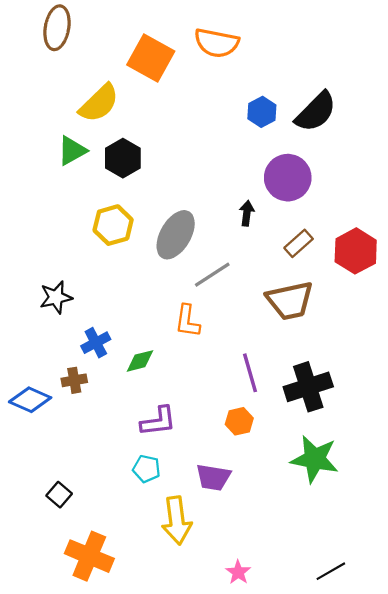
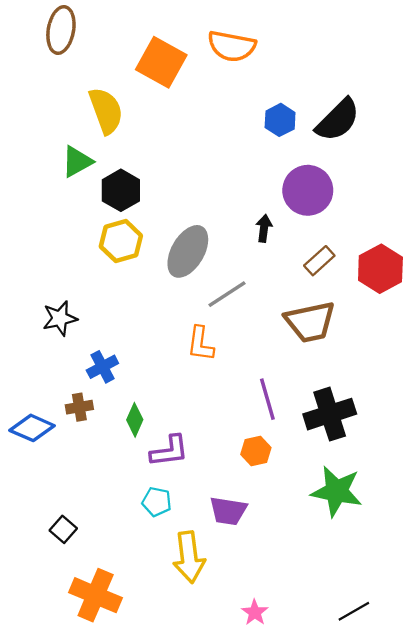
yellow semicircle: (99, 103) -> (106, 111), turned -66
black hexagon: (123, 158) -> (121, 190), moved
green diamond: (140, 361) -> (135, 420), moved, turned -52

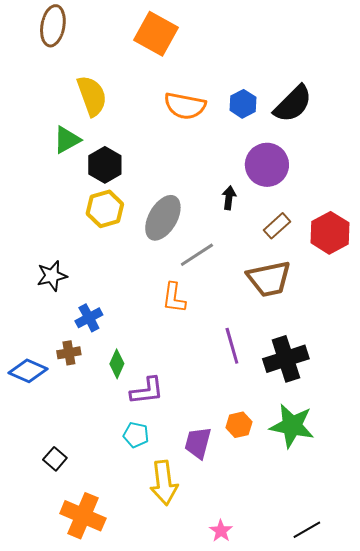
orange semicircle: (232, 46) -> (185, 106), moved
orange square: (161, 62) -> (156, 34), moved
orange hexagon: (256, 451) -> (239, 425), moved
purple trapezoid: (228, 511) -> (198, 443), turned 96

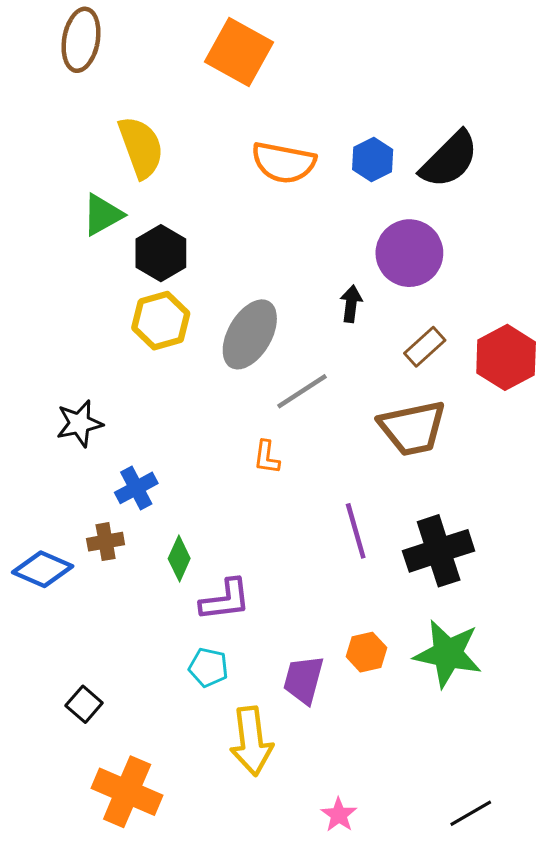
orange L-shape: (174, 298) -> (267, 457), size x0.7

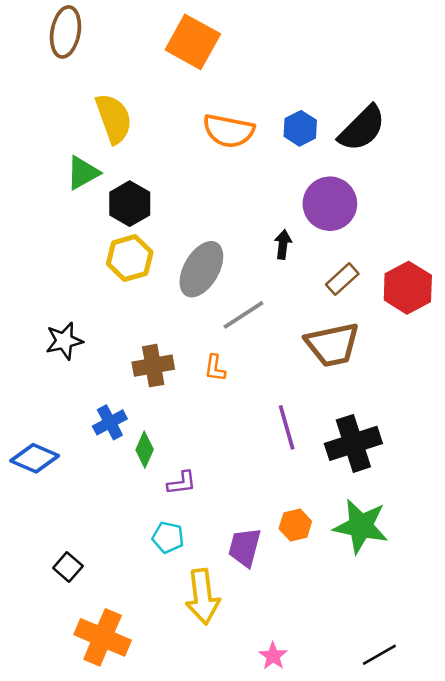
blue cross: (136, 488) -> (110, 422), moved
brown cross: (106, 542) -> (153, 366), moved, size x1.4
purple L-shape: (225, 600) -> (182, 483), size x0.7

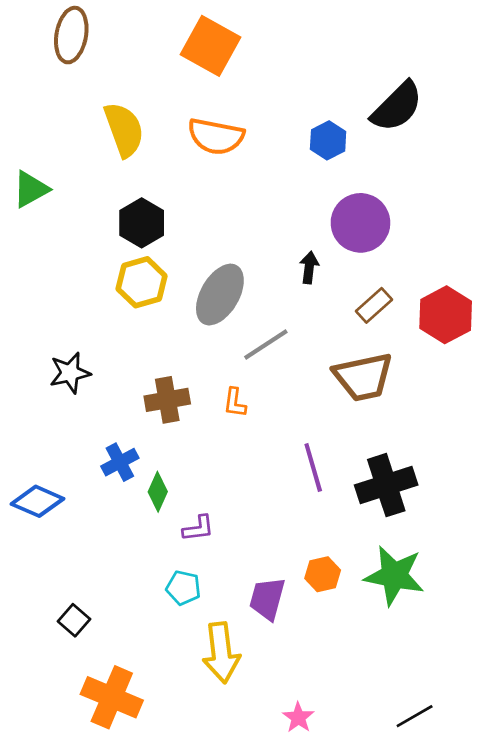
black semicircle: (362, 128) -> (397, 107), moved
orange semicircle: (229, 131) -> (216, 136), moved
green triangle: (83, 173) -> (31, 189), moved

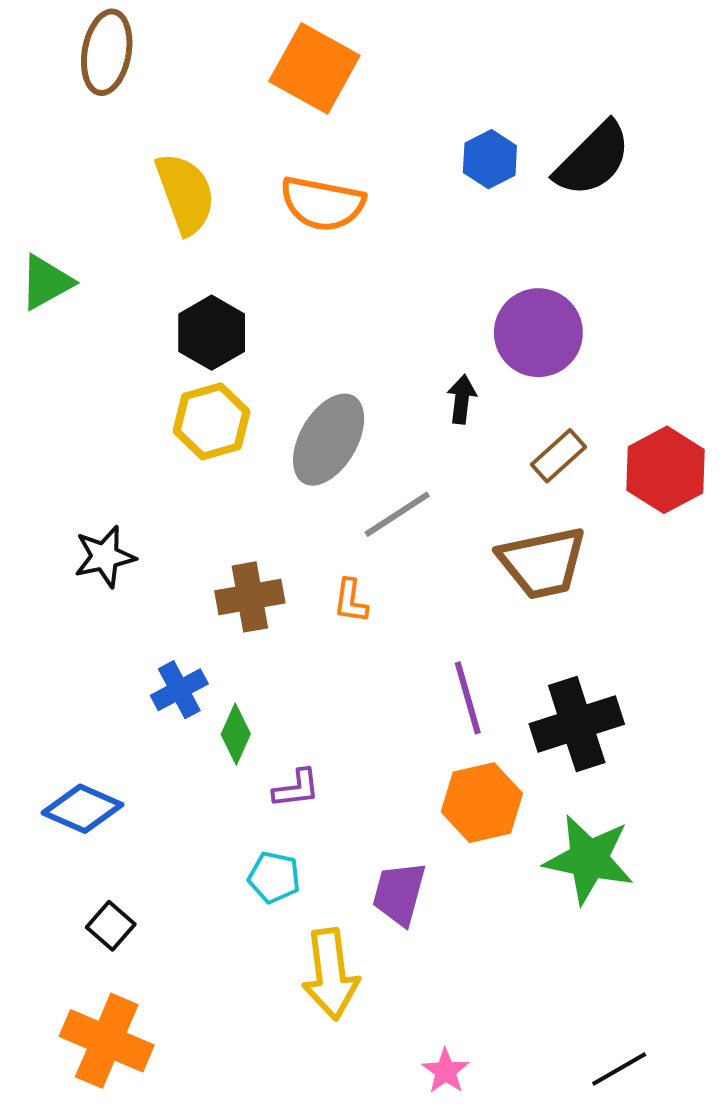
blue hexagon: (328, 140) -> (490, 159), moved
blue diamond: (37, 501) -> (82, 809), moved
orange hexagon: (323, 574) -> (482, 803), moved, size x1.5
orange cross: (112, 697) -> (107, 1041), moved

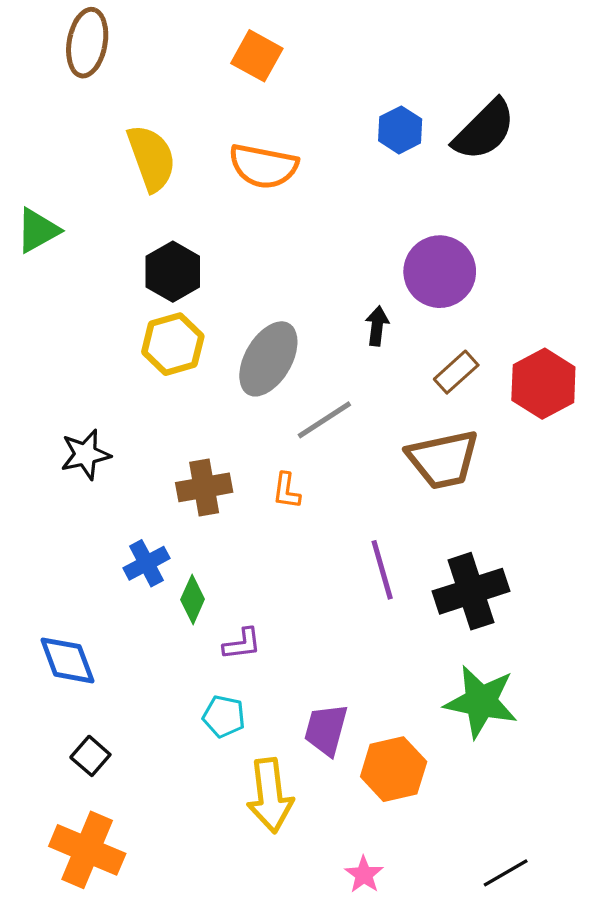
orange square: (314, 68) -> (257, 56), size x0.7
orange hexagon: (482, 803) -> (394, 769), moved
blue diamond: (82, 809) -> (67, 660), turned 46

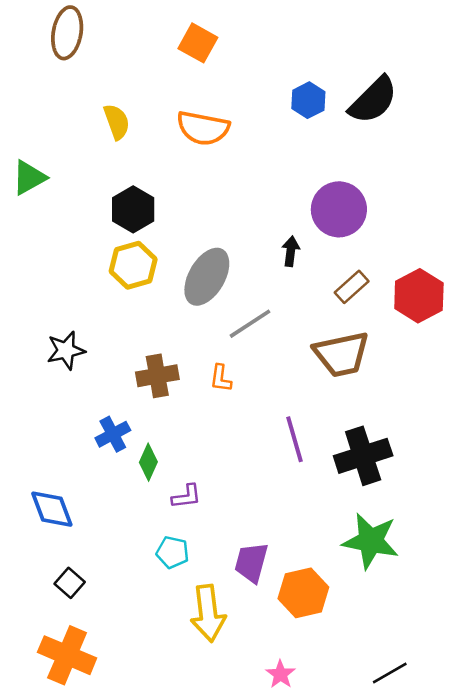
yellow semicircle: (151, 158) -> (117, 122), size x0.7

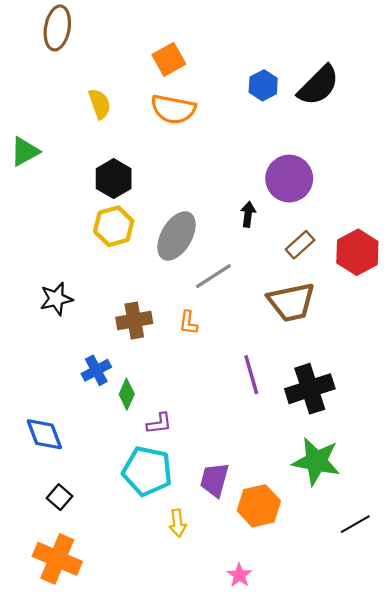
orange square: (198, 43) -> (169, 59), moved, turned 32
cyan pentagon: (173, 552) -> (147, 471), size x1.8
yellow arrow: (208, 613) -> (178, 523), size x0.6
black line: (390, 673) -> (355, 524), moved

